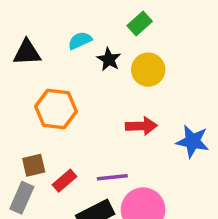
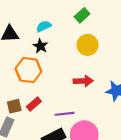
black star: (109, 59) -> (40, 46), moved
red rectangle: (64, 181) -> (34, 104), moved

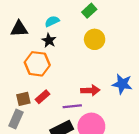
red arrow: (83, 81) -> (90, 90), moved

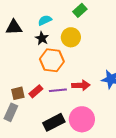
yellow circle: (95, 39) -> (71, 37), moved
orange hexagon: (37, 64) -> (52, 60), moved
purple line: (72, 106) -> (58, 90), moved

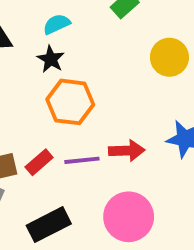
yellow circle: (71, 37) -> (169, 57), moved
black rectangle: (54, 122) -> (49, 225), moved

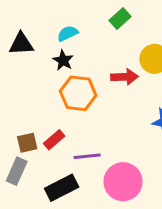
red arrow: (127, 151) -> (125, 77), moved
purple line: (82, 160) -> (87, 156), moved

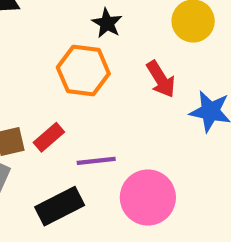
black star: (63, 60) -> (107, 23), moved
red arrow: (125, 77) -> (161, 79), moved, turned 60

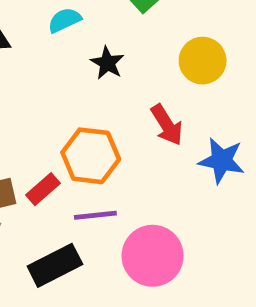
orange hexagon: (83, 70) -> (91, 156), moved

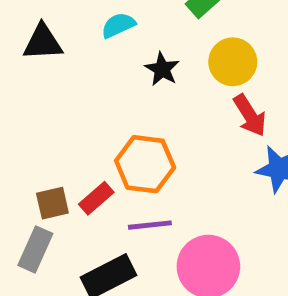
yellow circle: (203, 61) -> (233, 62), moved
red arrow: (167, 125) -> (250, 115), moved

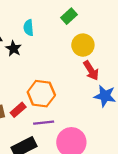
cyan semicircle: (118, 25) -> (29, 28), turned -70
black star: (162, 69) -> (14, 49), moved

